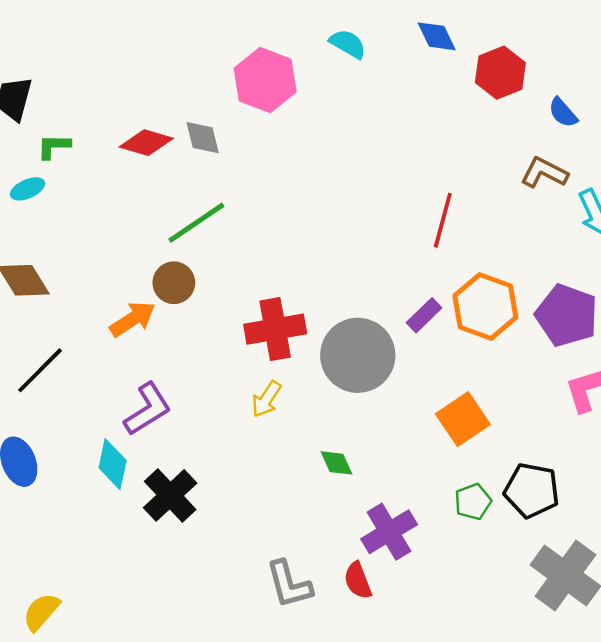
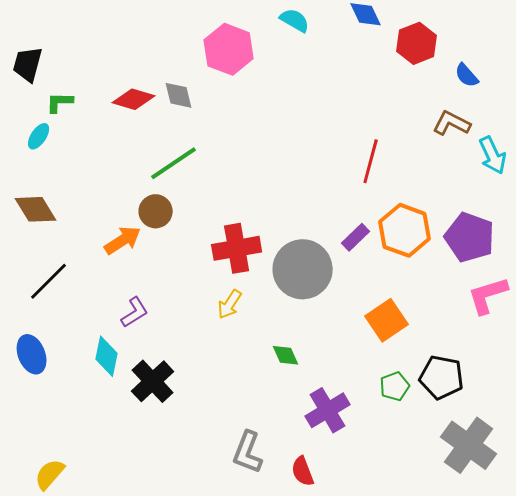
cyan ellipse: (27, 189) -> (39, 136), turned -32
purple L-shape: (148, 409) -> (135, 312), size x0.7
red semicircle: (358, 581) -> (303, 471), moved
gray L-shape: (289, 584) -> (248, 452), turned 36

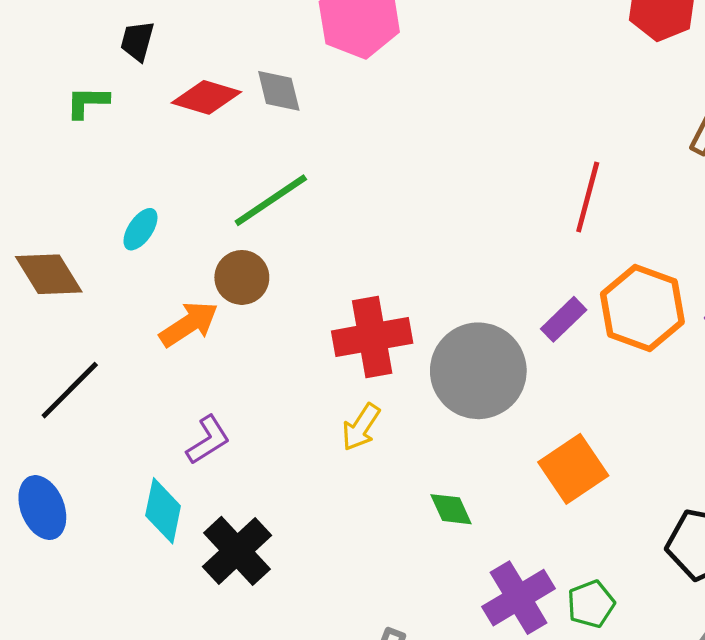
black trapezoid: (28, 64) -> (137, 41), moved, size x0.7
cyan ellipse: (39, 136) -> (140, 229), moved
orange square: (387, 320) -> (573, 469), moved
green pentagon: (395, 386) -> (591, 604), moved

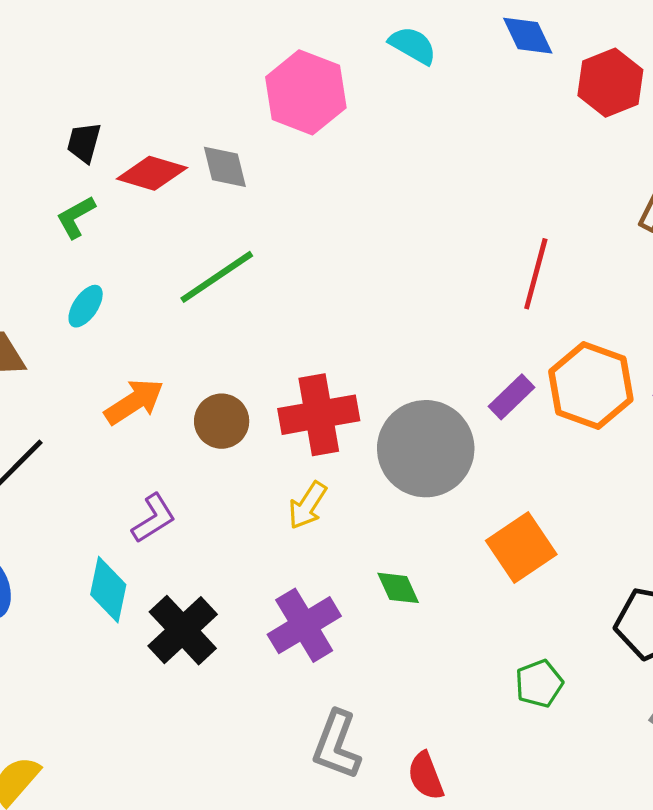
black trapezoid: (137, 41) -> (84, 143), moved
green L-shape: (87, 102) -> (76, 217), moved, turned -30
brown circle: (242, 277) -> (222, 421), moved
purple cross: (519, 598) -> (304, 625), moved

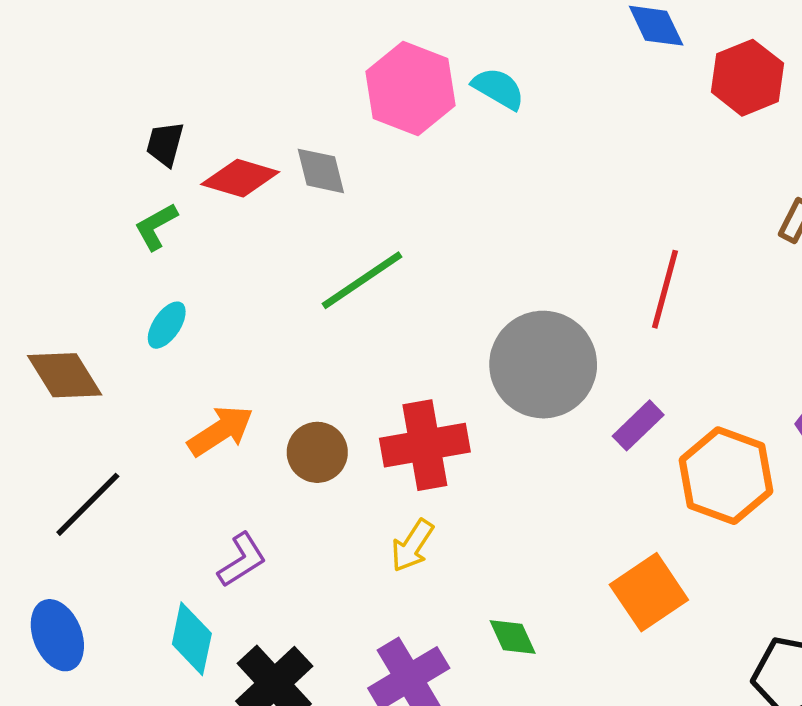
cyan semicircle: (413, 45) -> (498, 88), moved
green line: (217, 277) -> (362, 280), moved
orange hexagon: (591, 385) -> (726, 476), moved
gray circle: (426, 449) -> (543, 365), moved

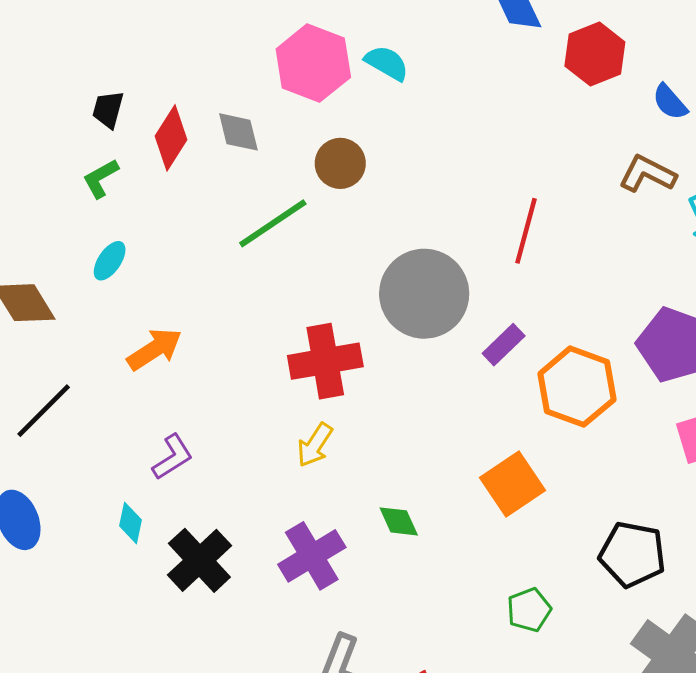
red diamond: (240, 178) -> (171, 138), turned -74
brown circle: (317, 452) -> (340, 163), moved
cyan diamond: (192, 639) -> (131, 523), size x0.7

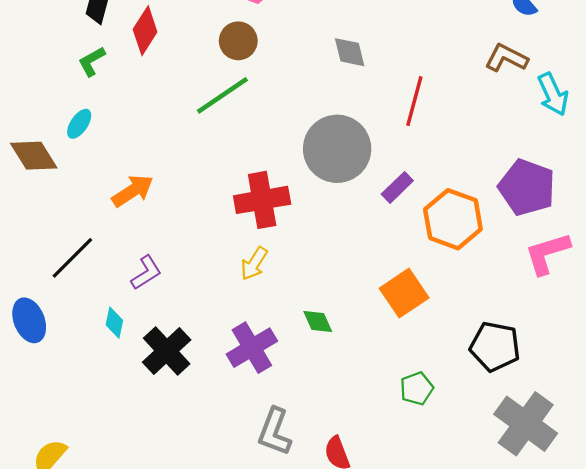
gray diamond: (238, 132) -> (350, 52), moved
brown circle: (340, 163) -> (238, 41), moved
cyan ellipse: (110, 261) -> (79, 124), moved
black line: (44, 411) -> (72, 258), moved

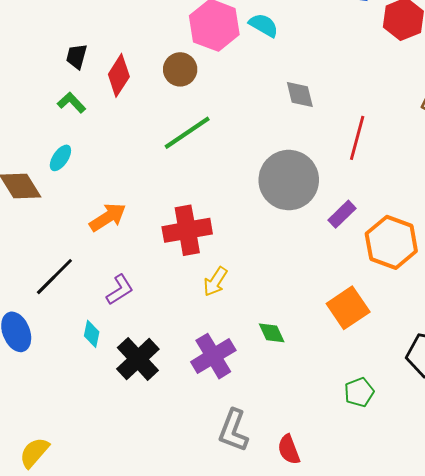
brown circle: (238, 41) -> (180, 69), moved
green L-shape: (92, 61) -> (72, 103), turned 76
red cross: (262, 200) -> (187, 230), moved

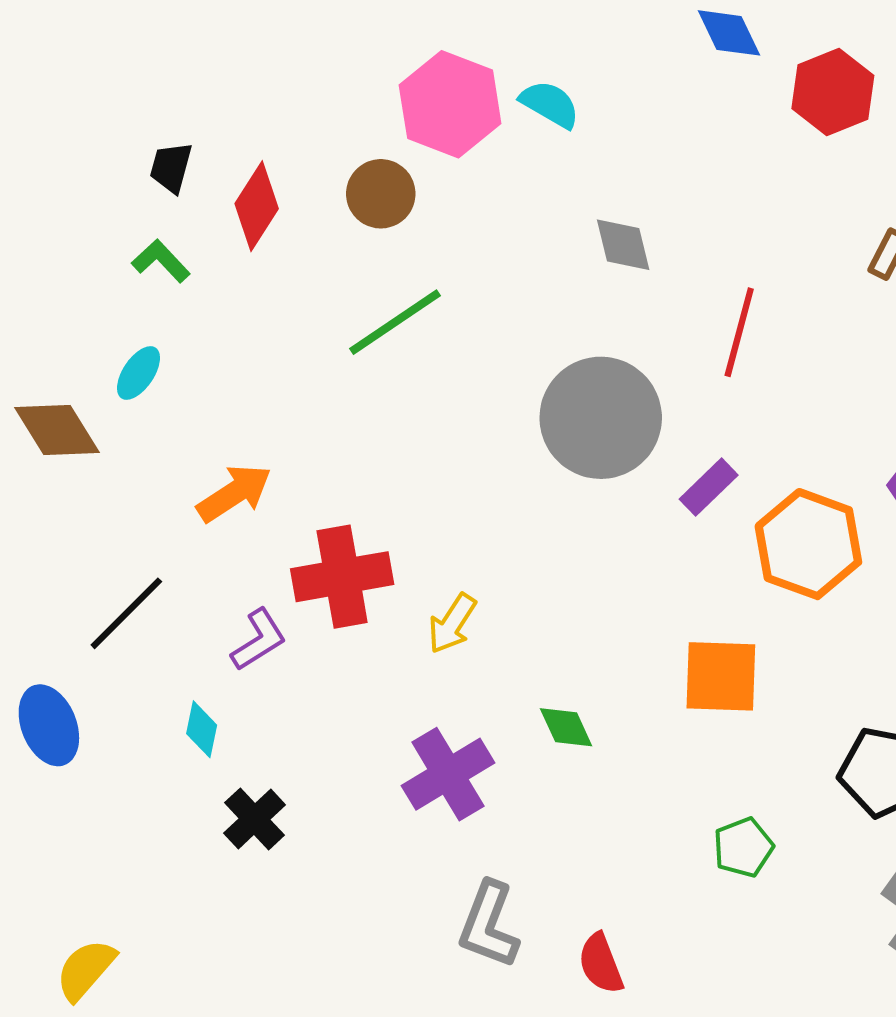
red cross: (187, 230) -> (342, 577), moved
orange square: (348, 308) -> (721, 676), turned 36
black cross: (138, 359) -> (255, 819), moved, size x0.7

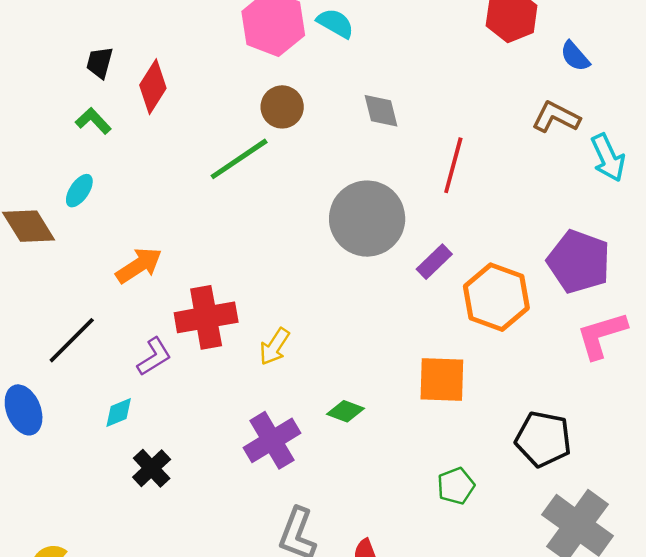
brown circle: (381, 194) -> (282, 107), moved
green diamond: (566, 727) -> (346, 411), turned -45
cyan diamond: (202, 729) -> (119, 412), turned 56

